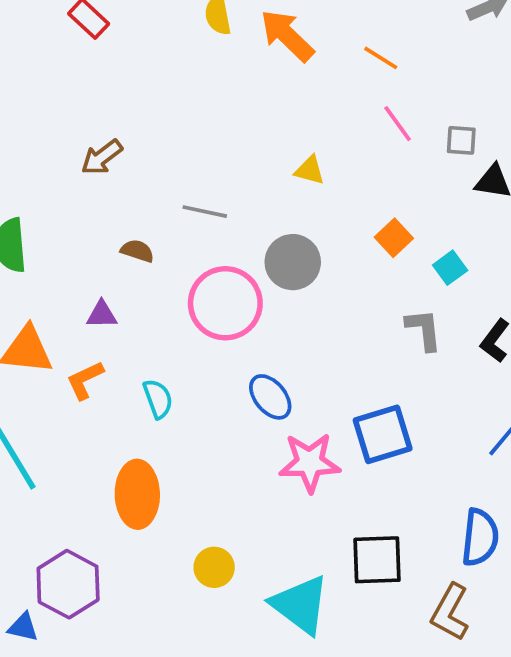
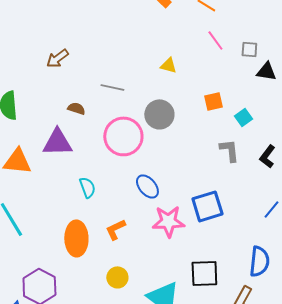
orange square: (394, 238) -> (213, 101), turned 30
purple triangle: (102, 315) -> (57, 142), size x1.8
orange L-shape: (85, 380) -> (115, 229), moved

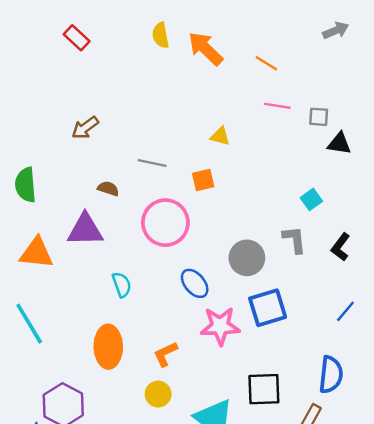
pink line: (215, 40) -> (277, 106), turned -45
orange square: (213, 101) -> (203, 180), moved
gray circle: (159, 114) -> (247, 258), moved
orange L-shape: (115, 229) -> (165, 354), moved

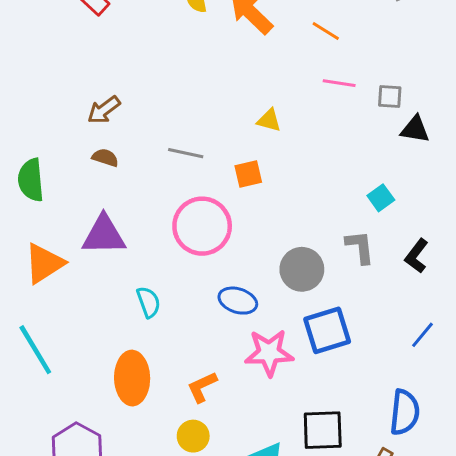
brown semicircle: (108, 189) -> (105, 158), moved
orange triangle: (36, 253) -> (44, 263), turned -39
blue ellipse: (195, 283) -> (238, 301), turned -32

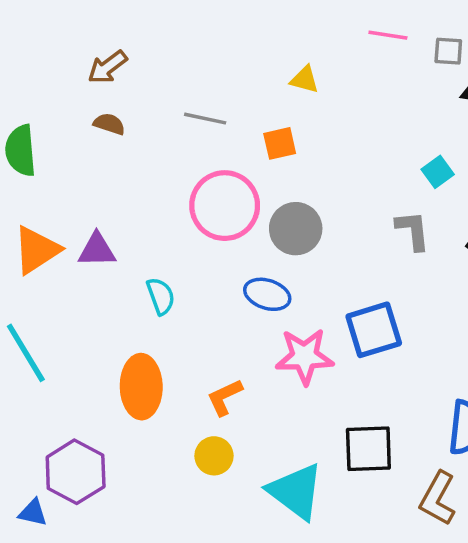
purple triangle: (104, 235) -> (97, 250), moved, size x0.7
gray circle: (302, 269) -> (296, 229), moved

